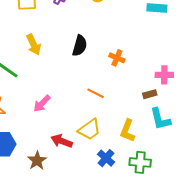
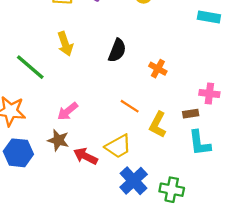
yellow L-shape: (127, 131) -> (158, 125), moved
blue cross: (106, 158) -> (134, 181), size x1.4
brown star: (37, 161) -> (58, 140), moved, turned -30

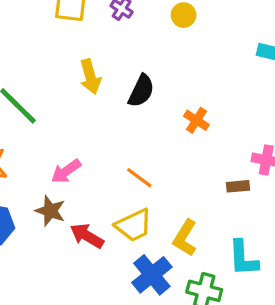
yellow arrow: (65, 44) -> (90, 77), moved
orange line: (130, 106) -> (139, 178), moved
yellow L-shape: (158, 125) -> (185, 238), moved
cyan L-shape: (200, 143) -> (243, 258), moved

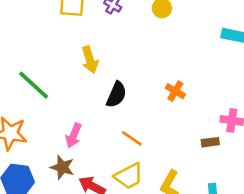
black semicircle: (141, 91) -> (116, 95), moved
pink arrow: (66, 171) -> (74, 135), turned -30

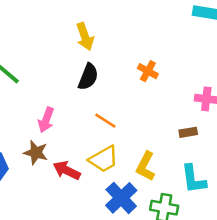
yellow arrow: (90, 60) -> (85, 37), moved
brown rectangle: (210, 142) -> (188, 132), moved

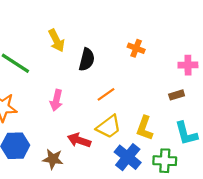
yellow arrow: (85, 37) -> (56, 40), moved
orange line: (105, 121) -> (106, 94), turned -60
brown star: (36, 153) -> (53, 159), moved

